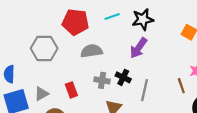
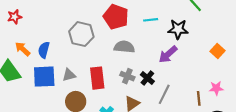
red rectangle: (71, 90) -> (97, 78), size x1.5

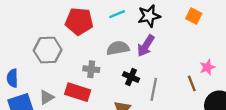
gray semicircle: (124, 47) -> (118, 48), moved
orange square: (217, 51) -> (194, 16), moved
gray cross: (127, 76) -> (91, 69), moved
red rectangle: (97, 78) -> (78, 92), turned -50

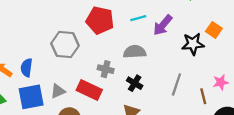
black star: (149, 16) -> (193, 44), moved
purple arrow: (146, 46) -> (163, 25), moved
black cross: (131, 77) -> (135, 83), moved
gray line: (154, 89) -> (176, 84), moved

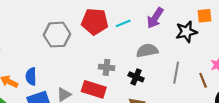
cyan line: (138, 18) -> (123, 23), moved
orange square: (214, 30) -> (205, 16), turned -32
gray hexagon: (65, 45) -> (57, 35), moved
gray semicircle: (135, 52) -> (147, 51), moved

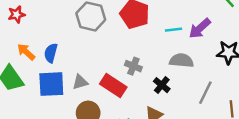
cyan line: (123, 23) -> (173, 30), moved

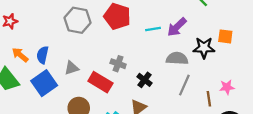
gray semicircle: (181, 61) -> (177, 58), moved
gray triangle: (80, 82) -> (72, 68), moved
blue square: (51, 84) -> (44, 83), turned -30

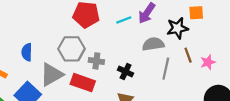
gray hexagon: (78, 20) -> (72, 49), moved
blue semicircle: (43, 55) -> (27, 52), moved
gray triangle: (72, 68) -> (52, 74), size x1.6
brown line: (209, 99) -> (188, 55), moved

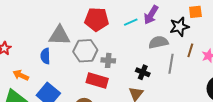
brown line: (188, 55) -> (190, 50), turned 40
black cross: (126, 72) -> (143, 72), moved
gray triangle: (52, 74) -> (59, 35), moved, turned 35

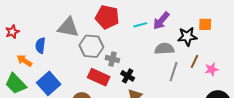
blue semicircle: (45, 56) -> (40, 46), moved
black cross: (143, 72) -> (128, 76), moved

